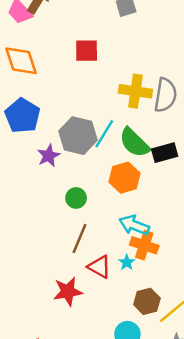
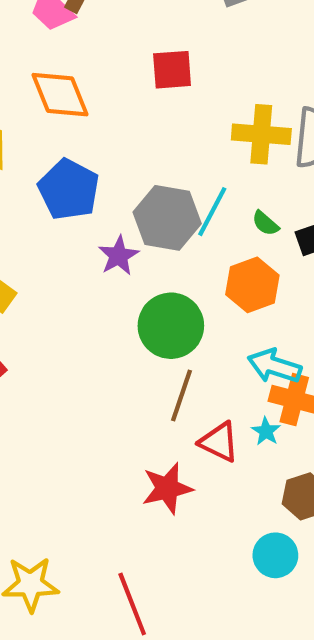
green semicircle: (134, 143) -> (265, 223), size x0.5
green circle: (76, 198) -> (171, 326), size x1.8

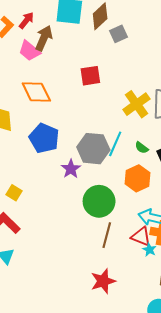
yellow cross: (261, 134) -> (136, 104), turned -36
red triangle: (219, 442) -> (141, 237), moved

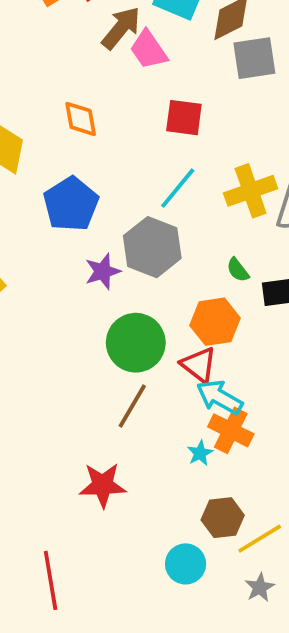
gray square: (118, 34) -> (254, 58), size x1.4
pink trapezoid: (29, 51) -> (149, 50), moved
orange diamond: (36, 92) -> (81, 119), size x0.7
cyan line: (115, 144) -> (178, 188), moved
red triangle: (141, 237) -> (199, 365), moved

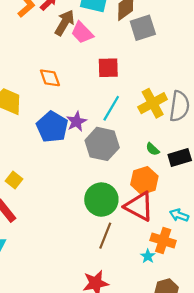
purple star: (103, 271) -> (77, 122), moved
red triangle: (199, 365) -> (139, 206), size x1.4
cyan arrow: (220, 397) -> (179, 215), moved, size x0.7

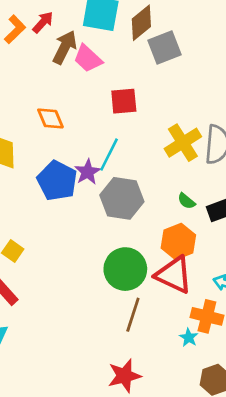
cyan line: (111, 108) -> (109, 155), moved

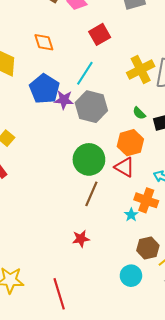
red square: (124, 101) -> (100, 34), turned -30
purple star: (88, 172) -> (64, 100), moved, turned 30
red triangle: (174, 275) -> (125, 167), size x0.7
red star: (124, 376) -> (81, 239), size x0.7

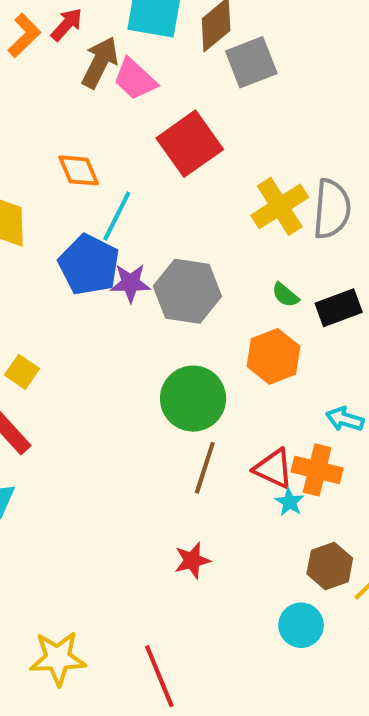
red square: (100, 34) -> (190, 144), size x1.4
cyan line: (85, 73) -> (117, 216), moved
red triangle: (125, 167) -> (273, 469), moved

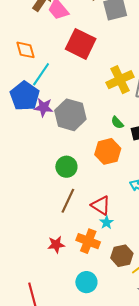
red square: (190, 144) -> (81, 44), turned -36
green circle: (193, 399) -> (66, 167), size x0.7
orange cross: (317, 470) -> (88, 241), moved
cyan circle: (301, 625) -> (86, 282), moved

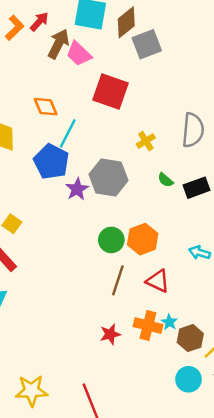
yellow cross: (120, 80) -> (146, 141), moved, size x0.6
purple star: (44, 107) -> (77, 189), moved, turned -30
orange hexagon: (108, 151) -> (143, 239), moved
cyan star: (107, 222) -> (169, 322), moved
cyan circle: (86, 282) -> (189, 379), moved

